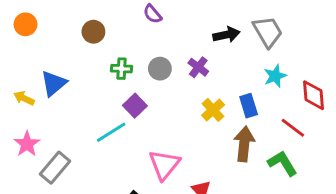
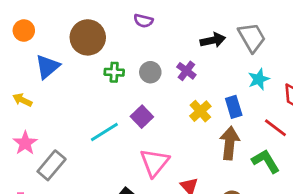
purple semicircle: (153, 14) -> (143, 21), turned -36
brown circle: (93, 32) -> (88, 37), size x1.6
blue triangle: (54, 83) -> (47, 67), moved
purple square: (135, 106) -> (142, 117), moved

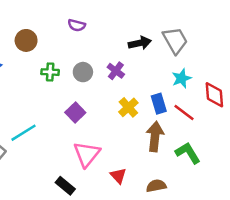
brown circle: (88, 37) -> (26, 40), size x0.7
red line: (275, 128) -> (184, 112), moved
cyan line: (104, 132) -> (24, 133), moved

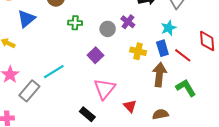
gray circle: (83, 72) -> (108, 29), moved
cyan star: (182, 78) -> (169, 28), moved
yellow cross: (128, 107) -> (138, 51), turned -35

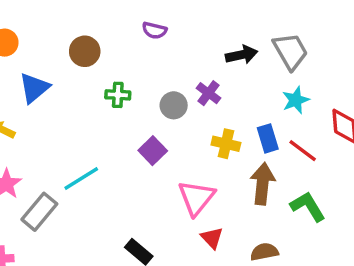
cyan star: (169, 28) -> (296, 100), moved
pink triangle: (105, 89) -> (196, 198), moved

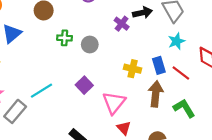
purple cross: (208, 93) -> (122, 24), moved
gray circle: (174, 105) -> (90, 44), moved
purple square: (153, 151) -> (84, 85), moved

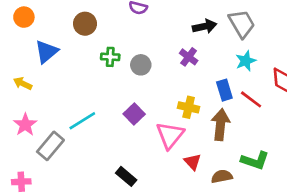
purple cross: (122, 24) -> (189, 57), moved
yellow cross: (133, 69) -> (189, 107), moved
green L-shape: (184, 108) -> (255, 160), moved, turned 140
red triangle: (124, 128) -> (193, 162), moved

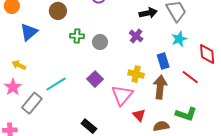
yellow arrow: (23, 83) -> (19, 65), moved
red line: (251, 99) -> (190, 77), moved

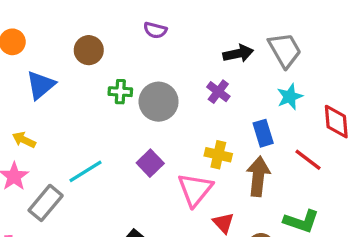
gray circle: (100, 42) -> (159, 102), size x1.5

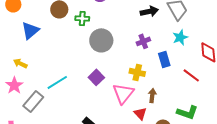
green cross: (120, 92) -> (82, 18), moved
purple cross: (218, 92) -> (143, 41), moved, turned 32
brown arrow: (258, 176) -> (152, 95), moved, size x0.6

